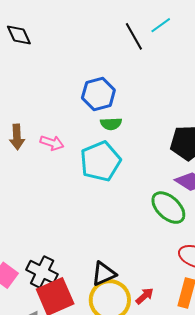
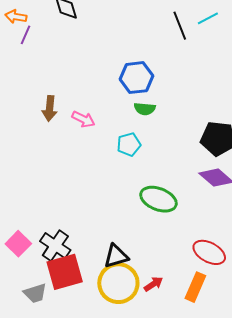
cyan pentagon: (100, 161) -> (129, 144), size x0.6
green ellipse: (168, 208) -> (158, 199), moved, turned -30

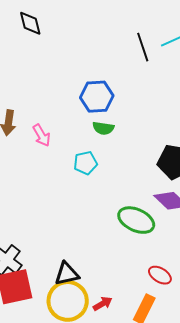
pink arrow: (83, 119) -> (42, 135), turned 30
green ellipse: (158, 199) -> (136, 220), moved
red ellipse: (209, 252) -> (160, 275), size x0.7

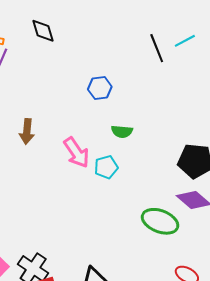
blue hexagon: (97, 97) -> (100, 88), moved, size x0.7
pink arrow: (42, 135) -> (76, 153), moved, size x1.4

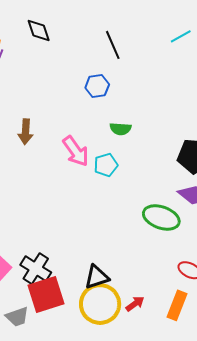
black line: (157, 48) -> (113, 45), moved

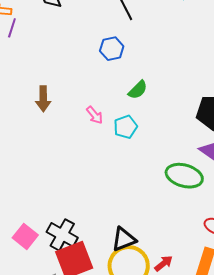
green semicircle: (121, 129) -> (138, 90), turned -45
pink arrow: (76, 151) -> (95, 115), size x0.6

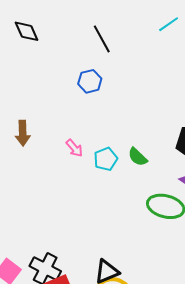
green semicircle: (138, 90) -> (138, 157), moved, turned 90

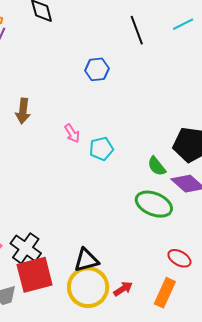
black line: (102, 39) -> (137, 30), moved
green semicircle: (138, 157) -> (157, 166), moved

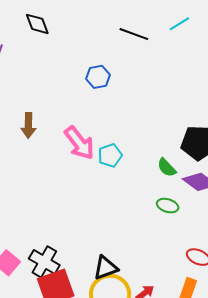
black line: (137, 30) -> (134, 34), turned -44
pink arrow: (72, 133) -> (79, 143), size x1.8
green ellipse: (154, 204) -> (168, 206), size x0.6

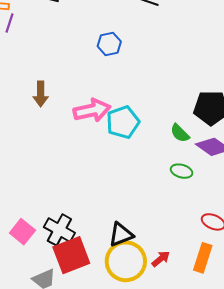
pink arrow: (79, 143) -> (92, 110), turned -63
cyan pentagon: (110, 155) -> (123, 122), size x1.4

